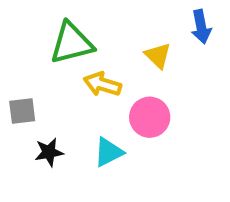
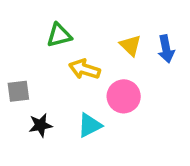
blue arrow: (201, 27) -> (166, 49), moved
green triangle: (72, 43) -> (59, 35), size x0.7

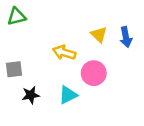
green triangle: (59, 35) -> (17, 17), moved

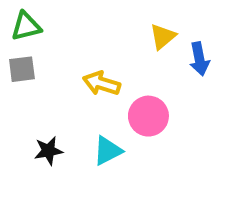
yellow triangle: (99, 35) -> (163, 37), moved, turned 36
gray square: (14, 69) -> (22, 69), moved

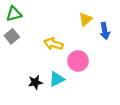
gray square: (22, 69) -> (12, 36), turned -32
black star: (48, 151) -> (35, 82), moved

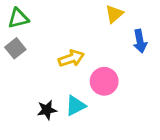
yellow triangle: (86, 19) -> (114, 14), moved
yellow arrow: (53, 44) -> (71, 58), turned 144

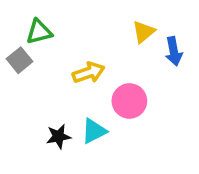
yellow triangle: (114, 14) -> (144, 32), moved
green triangle: (18, 18) -> (39, 32), moved

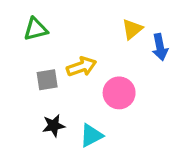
gray square: (19, 60) -> (47, 80), moved, turned 30
cyan triangle: (94, 131) -> (91, 135), moved

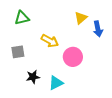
yellow arrow: (81, 67) -> (50, 41), turned 48
gray square: (47, 80) -> (18, 52), moved

